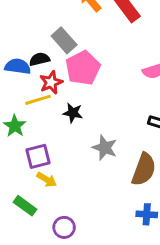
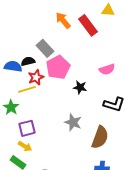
black star: (73, 113) -> (80, 87), moved
yellow arrow: (47, 180) -> (25, 146), moved

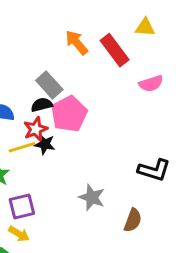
black semicircle: (28, 61) -> (42, 105), moved
pink semicircle: (107, 69) -> (151, 84), moved
black star: (80, 87) -> (45, 144), moved
brown semicircle: (100, 137) -> (133, 220), size x0.7

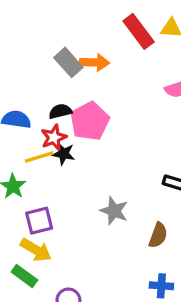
orange arrow: (77, 43) -> (95, 62), moved, turned 132
red rectangle: (115, 50) -> (139, 31), moved
gray rectangle: (49, 85) -> (68, 62), moved
yellow arrow: (19, 234) -> (36, 250), size x1.4

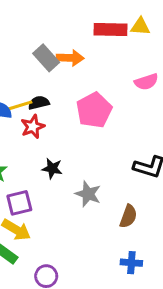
red rectangle: (139, 31) -> (110, 29), turned -52
pink pentagon: (90, 121) -> (94, 110), moved
black star: (64, 154) -> (52, 168), moved
yellow line: (39, 157) -> (19, 106), moved

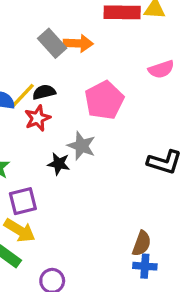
yellow line: (19, 106) -> (23, 95), turned -30
gray star: (88, 194) -> (81, 146), moved
brown semicircle: (128, 216) -> (142, 243), moved

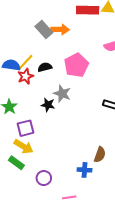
black semicircle: (44, 92) -> (45, 67), moved
red star: (38, 118) -> (26, 76), moved
blue cross: (145, 266) -> (85, 170), moved

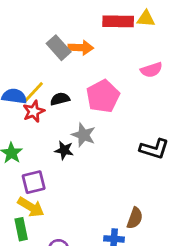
green rectangle: (16, 163) -> (21, 229), turned 42

